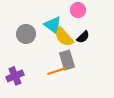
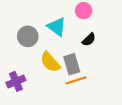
yellow semicircle: (64, 37) -> (50, 62), moved
orange line: (57, 71) -> (76, 80), moved

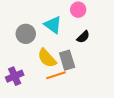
orange line: (76, 80) -> (56, 75), moved

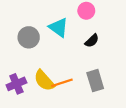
yellow semicircle: (47, 58) -> (44, 81), moved
gray rectangle: (67, 60) -> (95, 81), moved

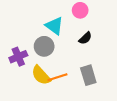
gray circle: (29, 37) -> (44, 46), moved
purple cross: (16, 84) -> (18, 57), moved

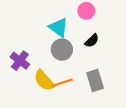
gray circle: (44, 46) -> (62, 50), moved
purple cross: (18, 57) -> (20, 61), turned -30

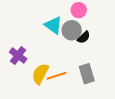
gray circle: (62, 50) -> (72, 30), moved
yellow semicircle: (44, 81) -> (40, 74), turned 70

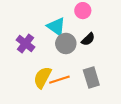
gray circle: (72, 30) -> (66, 43), moved
purple cross: (18, 56) -> (25, 43), moved

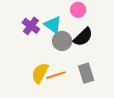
black semicircle: (88, 39) -> (83, 37), size x1.5
purple cross: (25, 43) -> (31, 26), moved

